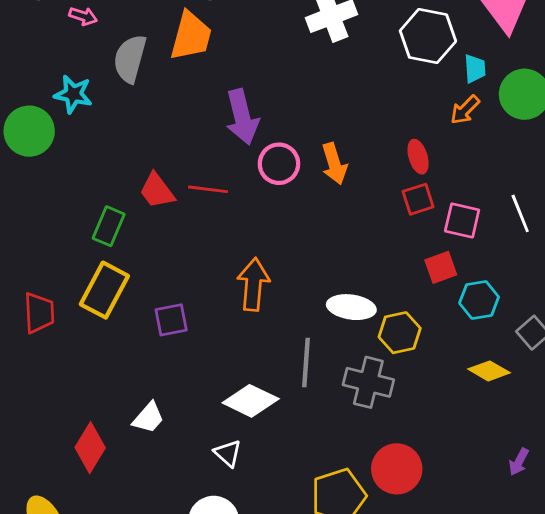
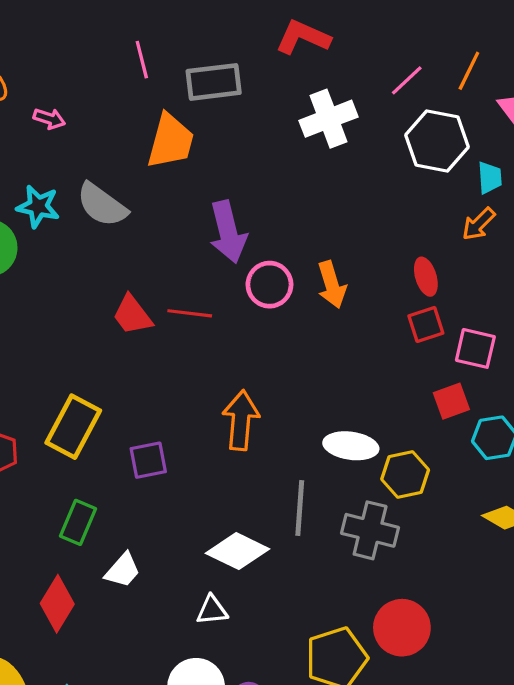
gray semicircle: (130, 59) -> (102, 205), moved, turned -69
green rectangle: (109, 226) -> (78, 522), moved
white triangle: (228, 453) -> (212, 610), turned -48

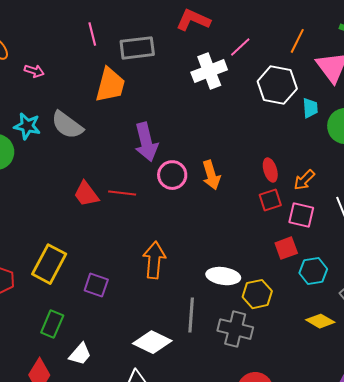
pink line: (407, 80) -> (240, 47), moved
orange arrow: (479, 224) -> (304, 180), moved
purple square: (148, 460) -> (96, 285), turned 30

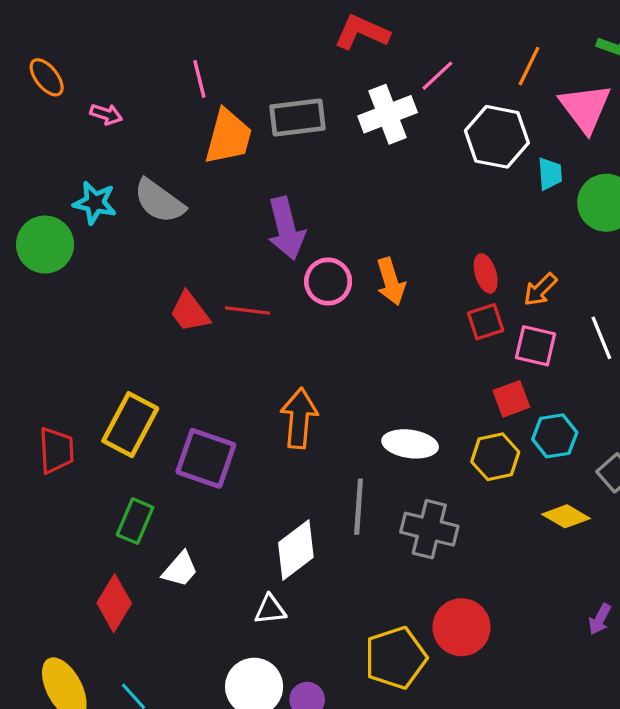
pink line: (92, 34) -> (199, 79), moved
gray rectangle: (137, 48) -> (297, 117), moved
purple square: (96, 285) -> (206, 458), size x1.5
yellow hexagon: (257, 294) -> (495, 457), moved
white diamond: (152, 342) -> (296, 550), turned -63

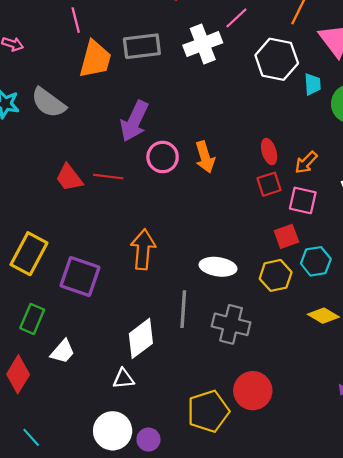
purple arrow: (286, 228) -> (134, 121), turned 39

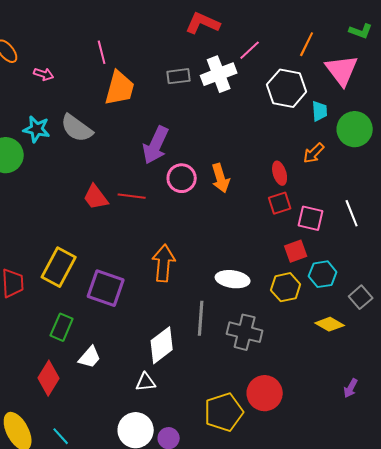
gray rectangle: (142, 46) -> (179, 76), moved, size x0.7
orange arrow: (306, 162) -> (314, 153), moved

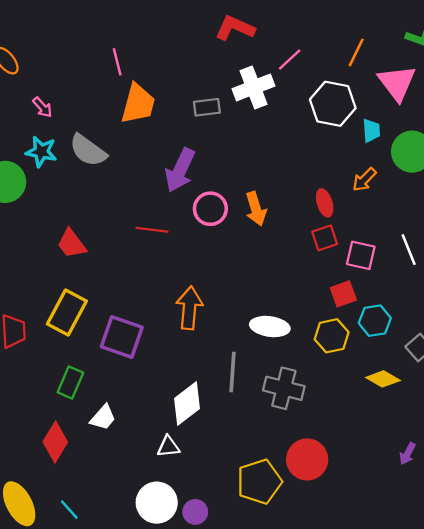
pink arrow: (44, 74) -> (42, 107), moved, turned 30
gray rectangle: (179, 76) -> (207, 107), moved
red trapezoid: (96, 197) -> (72, 244), moved

